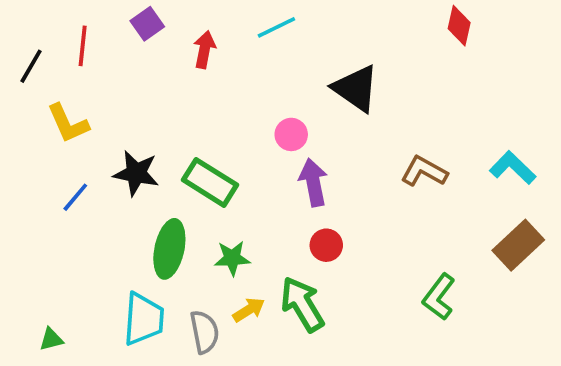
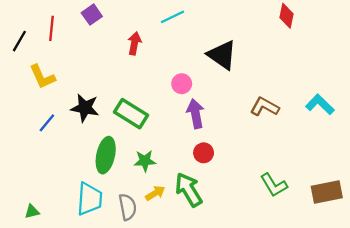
red arrow: (204, 50) -> (134, 43), moved
brown rectangle: (518, 245) -> (327, 192), moved, turned 32
green L-shape: (439, 297) -> (274, 185), turned -68

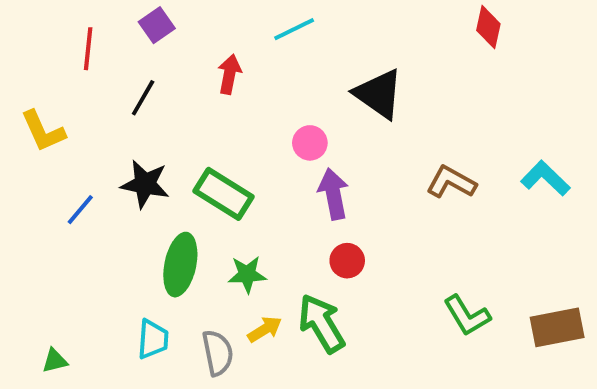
black line: (19, 41) -> (143, 98), moved
yellow L-shape: (42, 77) -> (43, 131), moved
cyan trapezoid: (90, 199) -> (153, 339), size x0.7

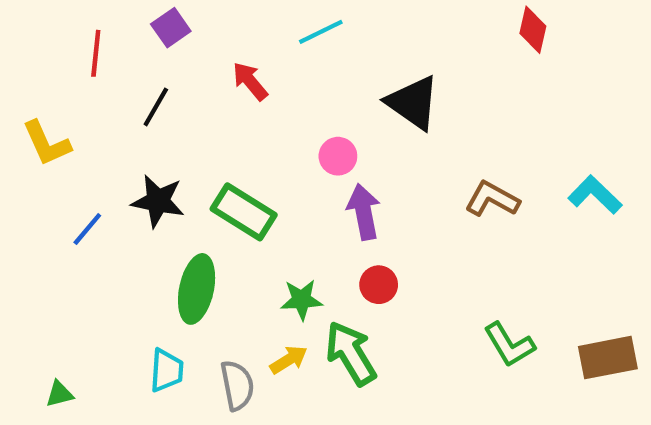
red arrow: (229, 74) -> (250, 81), turned -51
green star: (247, 274) -> (302, 300), moved

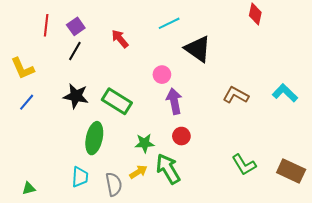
purple square: (171, 28) -> (76, 26), moved
cyan line: (321, 32) -> (169, 23), moved
blue line: (87, 229) -> (27, 102), moved
brown rectangle: (608, 358) -> (291, 171), turned 36

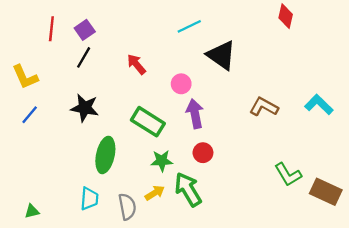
red arrow: (120, 39) -> (136, 64), moved
green rectangle: (117, 101) -> (148, 122), moved
green L-shape: (244, 165) -> (288, 174), moved

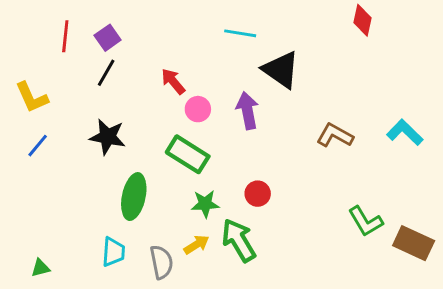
cyan line: (189, 26) -> (240, 33), turned 35
pink circle: (181, 84) -> (198, 109), moved
purple arrow: (195, 114) -> (247, 111), moved

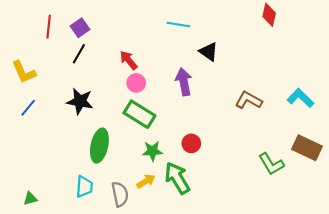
black triangle: (281, 70) -> (209, 52), size x0.7
pink circle: (198, 109) -> (136, 83), moved
brown rectangle: (414, 243) -> (307, 148), moved

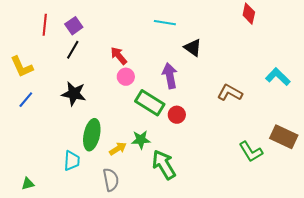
cyan L-shape: (300, 98) -> (278, 77), moved
green rectangle: (139, 114) -> (150, 103), moved
red circle: (191, 143) -> (177, 115), moved
yellow arrow: (146, 181) -> (118, 149), moved
cyan trapezoid: (84, 187) -> (72, 161), moved

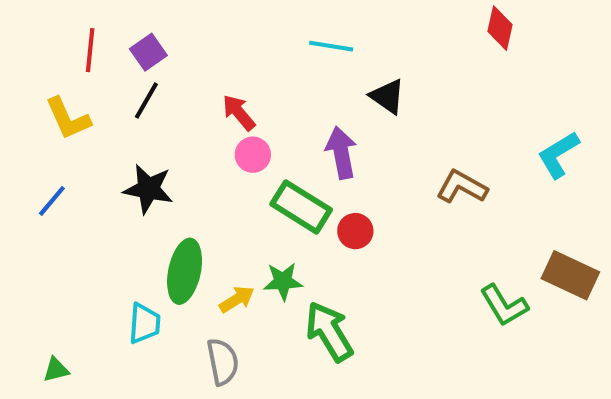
yellow L-shape: (22, 67) -> (68, 119), moved
cyan L-shape: (278, 77) -> (558, 155), turned -75

